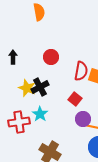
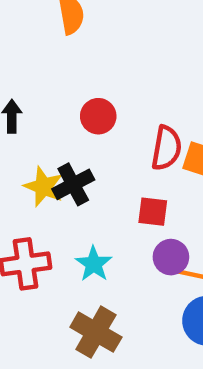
red square: (75, 99) -> (153, 212), turned -32
cyan star: (40, 114) -> (94, 264), moved

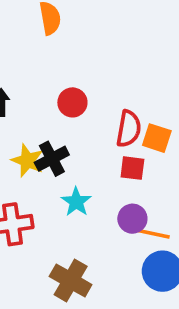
red square: (153, 212) -> (132, 168), moved
cyan star: (94, 264) -> (76, 202), moved

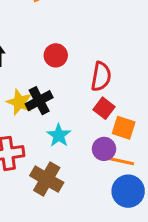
orange square: (157, 138) -> (124, 128), moved
red square: (132, 168) -> (104, 108), turned 30
brown cross: (71, 280) -> (47, 179), moved

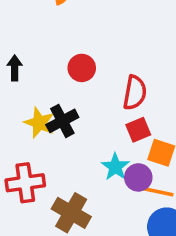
red square: (104, 108) -> (138, 130), turned 30
cyan star: (59, 135) -> (115, 167), moved

